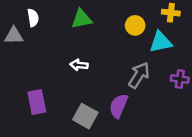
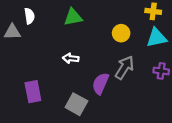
yellow circle: (135, 25) -> (121, 33), moved
cyan triangle: (161, 42) -> (157, 38), moved
purple semicircle: (119, 106) -> (100, 84), moved

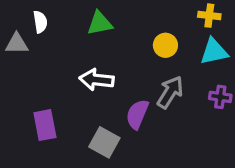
white arrow: (71, 58) -> (97, 80), size x1.5

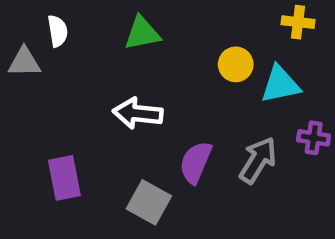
cyan triangle: (214, 52) -> (280, 84), moved
gray arrow: (170, 92) -> (258, 160), moved

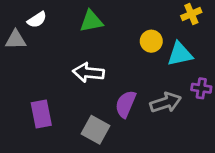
yellow cross: (298, 22) -> (191, 14), turned -30
white semicircle: (58, 31) -> (37, 20), turned 66
gray arrow: (258, 160) -> (166, 103), turned 40

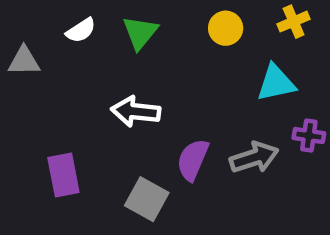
white semicircle: (37, 20) -> (81, 30), moved
green triangle: (91, 21) -> (140, 33), turned -40
yellow circle: (151, 41) -> (226, 28), moved

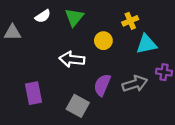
yellow cross: (294, 22) -> (130, 21), moved
yellow circle: (226, 28) -> (103, 41), moved

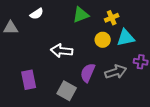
green triangle: (74, 17) -> (81, 15), moved, turned 30
yellow circle: (103, 41) -> (103, 40), moved

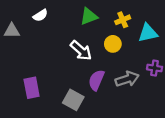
cyan triangle: (126, 38) -> (148, 33), moved
white arrow: (62, 51) -> (81, 50), moved, turned -145

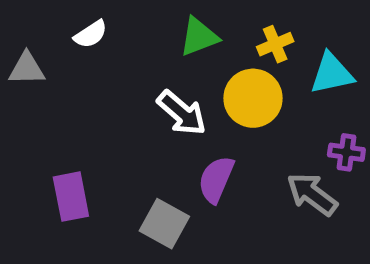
yellow circle: (113, 44) -> (253, 98), size x1.5
gray arrow: (127, 79) -> (312, 194), moved, turned -125

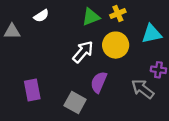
yellow cross: (275, 44) -> (118, 13), moved
white arrow: (182, 113) -> (83, 52), turned -90

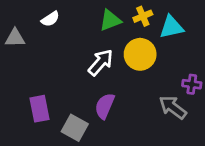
cyan triangle: (152, 34) -> (171, 27), moved
purple semicircle: (99, 82) -> (105, 106), moved
gray square: (75, 102) -> (75, 128), moved

